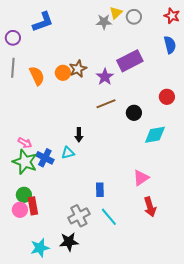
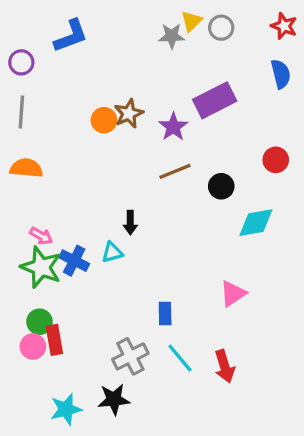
orange semicircle: (37, 76) -> (26, 168), moved, turned -60
red arrow: (150, 207) -> (225, 366), moved

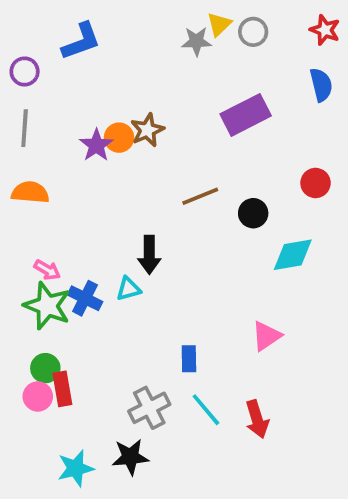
purple star: (173, 127) -> (96, 145), moved
black arrow: (130, 223) -> (149, 255), size x1.4

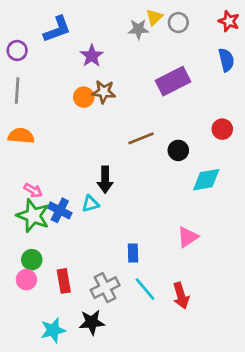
brown star: (147, 130) -> (104, 92), turned 30
purple star: (96, 145) -> (92, 56), moved
red rectangle: (62, 389) -> (64, 281), moved

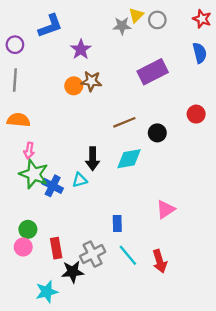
cyan diamond: (206, 180) -> (129, 159), moved
pink arrow: (33, 190) -> (29, 151), moved, turned 70
green star: (33, 216) -> (34, 174), moved
black star: (92, 322) -> (73, 272), moved

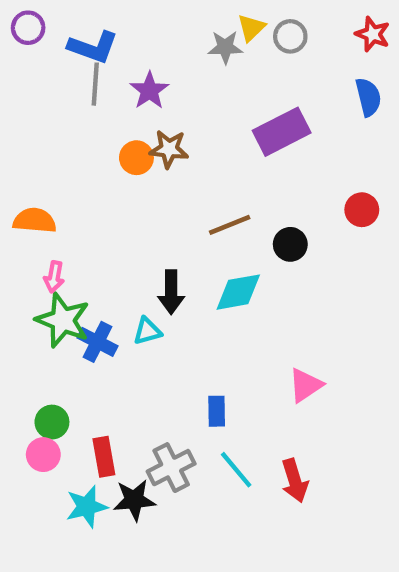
blue L-shape: (50, 26) -> (93, 47), turned 40
purple circle: (15, 45) -> (28, 28), moved
gray line: (15, 80) -> (95, 84), moved
cyan star: (47, 292) -> (87, 507), moved

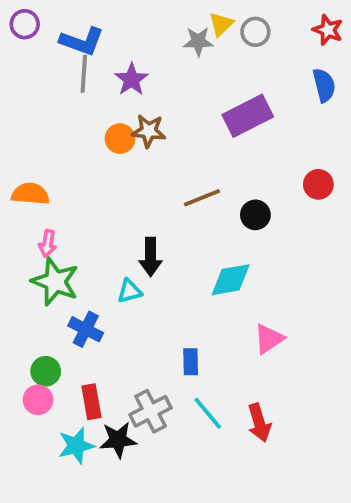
cyan diamond: (238, 292) -> (231, 280), moved
blue cross: (97, 342) -> (86, 329), moved

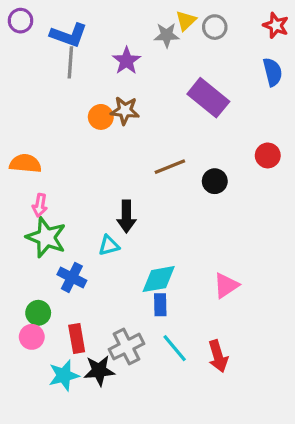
purple star: (131, 79) -> (126, 61), moved
purple rectangle: (248, 116) -> (208, 98), turned 66
cyan diamond: (231, 280) -> (159, 279), moved

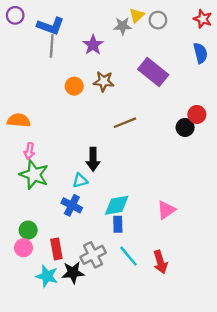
brown star: (125, 111) -> (104, 81), moved
black circle: (215, 181) -> (185, 127), moved
blue cross: (72, 277) -> (72, 205), moved
cyan star: (64, 375) -> (47, 276), turned 30

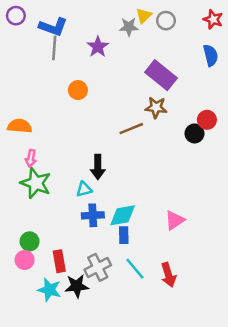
brown star: (104, 81) -> (156, 107), moved
blue cross: (72, 205) -> (93, 215), moved, turned -30

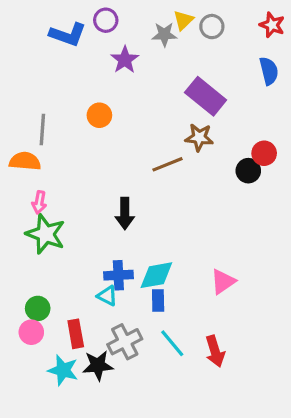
purple circle: (16, 16) -> (106, 20), moved
gray line: (54, 48) -> (42, 129), moved
cyan triangle: (84, 189) -> (107, 296), moved, turned 42

